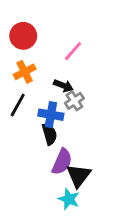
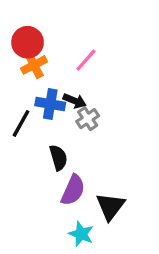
orange cross: (25, 72) -> (34, 65), moved
blue cross: (51, 115) -> (50, 104), moved
black triangle: (79, 176) -> (110, 206), moved

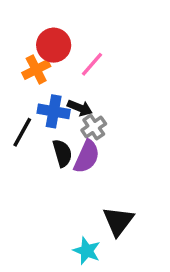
red circle: (28, 42) -> (54, 45), moved
black semicircle: (58, 158) -> (62, 153), moved
purple semicircle: (73, 190) -> (87, 157), moved

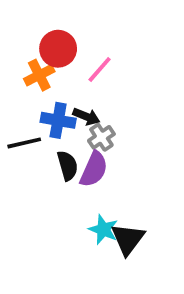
black line: (22, 132) -> (24, 143), turned 48
cyan star: (87, 251) -> (103, 230), moved

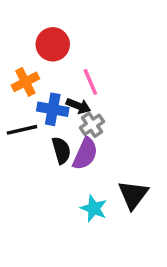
pink line: (100, 69) -> (90, 82), moved, turned -64
orange cross: (39, 75) -> (25, 82), moved
black triangle: (128, 239) -> (133, 195), moved

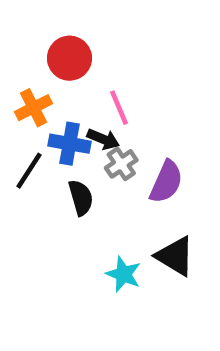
black line: (22, 130) -> (29, 171), turned -44
purple semicircle: (85, 154) -> (166, 182), moved
black triangle: (133, 195) -> (175, 256), turned -36

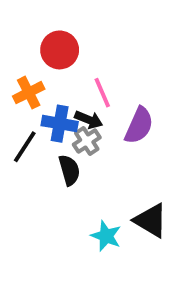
gray cross: (121, 164) -> (87, 141), moved
purple semicircle: (166, 182) -> (139, 126), moved

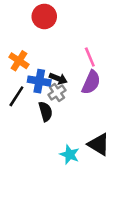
red circle: (60, 50) -> (44, 16), moved
orange cross: (29, 93) -> (19, 61), turned -30
pink line: (102, 93) -> (90, 57), moved

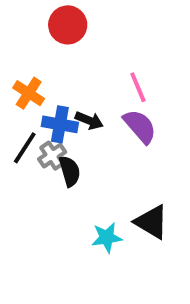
purple semicircle: (91, 82) -> (140, 126), turned -65
gray cross: (57, 92) -> (52, 156), moved
cyan star: (70, 155) -> (107, 237), turned -30

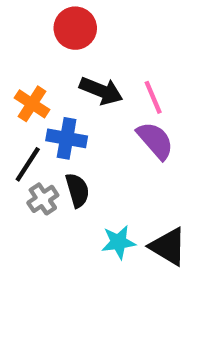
black arrow: (89, 120) -> (101, 91), moved, size x1.4
gray cross: (52, 156) -> (43, 199), moved
cyan star: (107, 237) -> (118, 242), moved

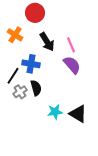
black arrow: (101, 91) -> (47, 42), turned 36
orange cross: (32, 104) -> (15, 35), moved

